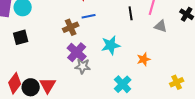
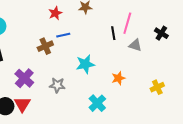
black line: (131, 13) -> (113, 33), moved
purple cross: (77, 52) -> (24, 78), moved
yellow cross: (177, 82) -> (157, 87), moved

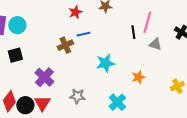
gray star: (57, 85) -> (77, 96), moved

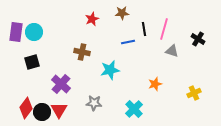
black line: (133, 32) -> (144, 29), moved
blue line: (83, 34) -> (128, 42), moved
brown cross: (65, 45) -> (82, 52), turned 35
cyan star: (105, 63) -> (110, 70), moved

